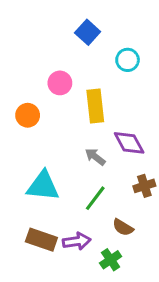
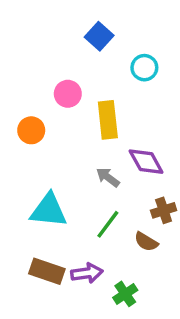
brown semicircle: (123, 227) -> (146, 242), moved

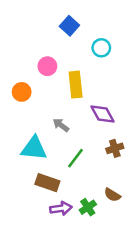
gray arrow: (108, 177) -> (61, 125), moved
brown semicircle: (146, 242) -> (112, 195), moved
brown rectangle: (47, 271) -> (47, 183), moved
purple arrow: (87, 273) -> (61, 208), moved

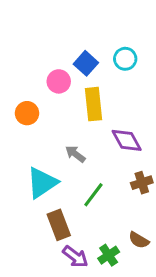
blue square: (69, 26) -> (86, 63), moved
cyan triangle: (34, 148) -> (42, 183), turned -40
brown rectangle: (47, 183) -> (59, 225), turned 50
purple arrow: (61, 208) -> (75, 257), turned 45

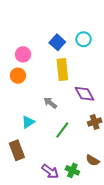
pink circle: (59, 81) -> (23, 54), moved
cyan triangle: (42, 183) -> (28, 122), size x0.6
brown rectangle: (59, 225) -> (17, 150), moved
green cross: (109, 255) -> (72, 170), turned -32

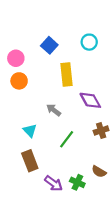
blue square: (57, 42) -> (49, 45), moved
pink circle: (23, 54) -> (16, 58), moved
cyan triangle: (28, 122) -> (30, 131), turned -40
brown rectangle: (17, 150) -> (30, 161), moved

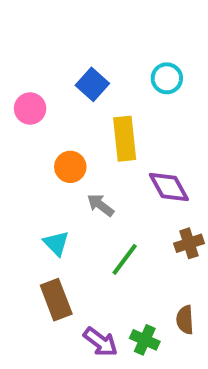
orange circle: (19, 81) -> (70, 167), moved
brown semicircle: (99, 172) -> (185, 320), turned 56

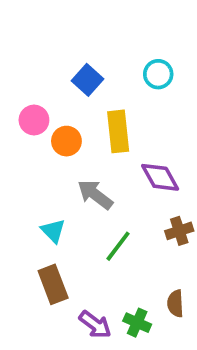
pink circle: (30, 109) -> (34, 120), moved
orange circle: (70, 167) -> (66, 141), moved
gray arrow: (100, 205) -> (95, 195), size x1.4

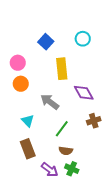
orange circle: (66, 141) -> (21, 84), moved
brown semicircle: (175, 303) -> (66, 151), moved, turned -80

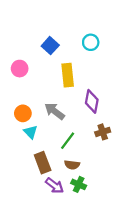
orange circle: (21, 84) -> (23, 113), moved
purple diamond: (84, 93) -> (92, 101), turned 40
brown rectangle: (28, 149) -> (43, 163), moved

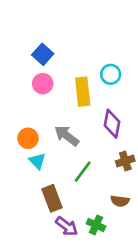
cyan circle: (91, 42) -> (111, 74), moved
blue square: (50, 46) -> (43, 54), moved
pink circle: (20, 69) -> (43, 84), moved
brown semicircle: (72, 165) -> (120, 201), moved

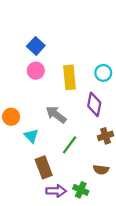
cyan circle: (111, 74) -> (103, 73), moved
orange circle: (28, 138) -> (11, 117), moved
purple arrow: (67, 226) -> (56, 191), turned -36

